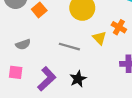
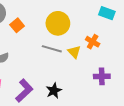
gray line: (69, 47) -> (52, 49), moved

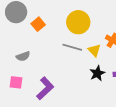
black star: (54, 91) -> (97, 73), moved

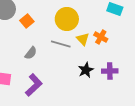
yellow triangle: (94, 50) -> (83, 39), moved
gray semicircle: (23, 56) -> (31, 53), moved, turned -32

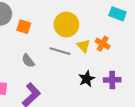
orange square: (27, 21) -> (24, 27), turned -32
gray semicircle: (31, 53) -> (28, 61), turned 104

